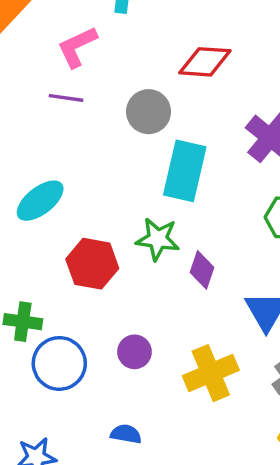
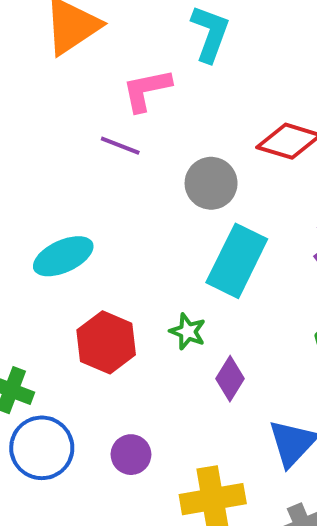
green star: (158, 239) -> (188, 332), size x0.7

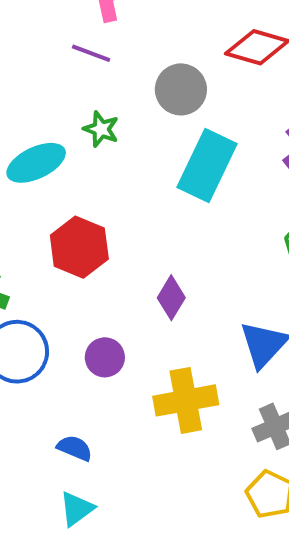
green star: (188, 332) -> (101, 129), moved
purple diamond: (230, 379) -> (171, 298), moved

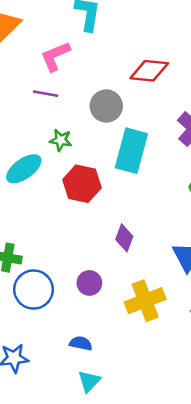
red hexagon: (79, 247) -> (82, 184), moved

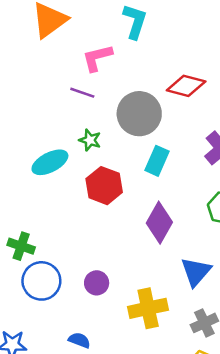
gray circle: (106, 106) -> (139, 114), size x1.4
cyan rectangle: (131, 151) -> (157, 161), size x0.7
purple diamond: (124, 238) -> (159, 223), moved, size x1.5

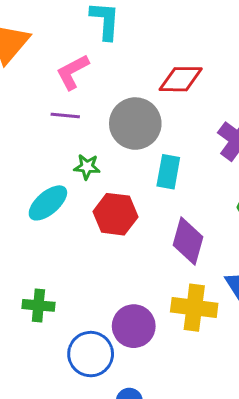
blue circle: (41, 281) -> (91, 354), moved
purple circle: (97, 283) -> (134, 326), size x1.5
yellow cross: (148, 308) -> (194, 308), moved, turned 33

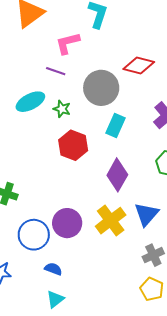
cyan ellipse: (48, 203) -> (30, 102), moved
yellow cross: (194, 308) -> (111, 221), turned 32

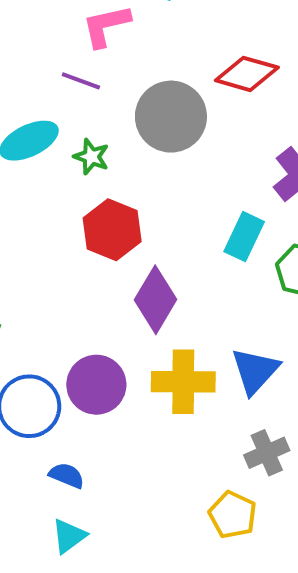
cyan rectangle: (115, 126) -> (244, 237), moved
purple diamond: (117, 175) -> (156, 300), moved
yellow cross: (111, 221) -> (183, 382), turned 36
yellow pentagon: (152, 289) -> (233, 515), moved

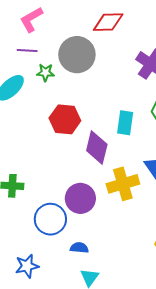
green star: (91, 157) -> (45, 72), moved
cyan rectangle: (244, 237) -> (125, 123), moved

